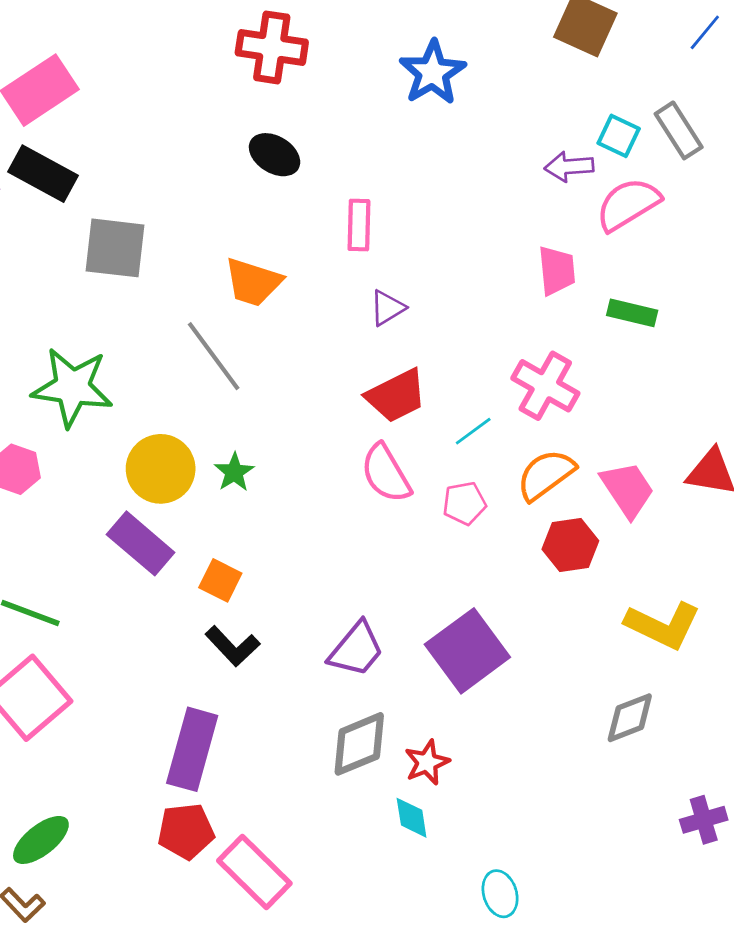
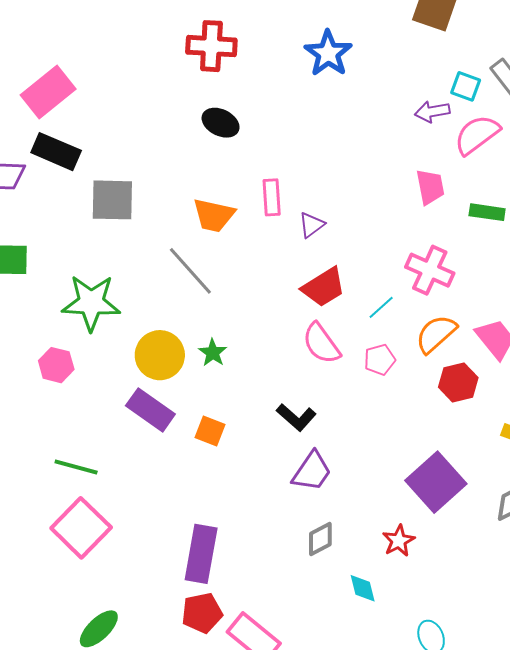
pink rectangle: (359, 225) -> (272, 197), moved
black L-shape: (232, 646) -> (296, 417), moved
purple square: (467, 651) -> (436, 482), moved
gray diamond: (359, 744) -> (320, 539), size x0.7
red star: (427, 762) -> (399, 541), moved

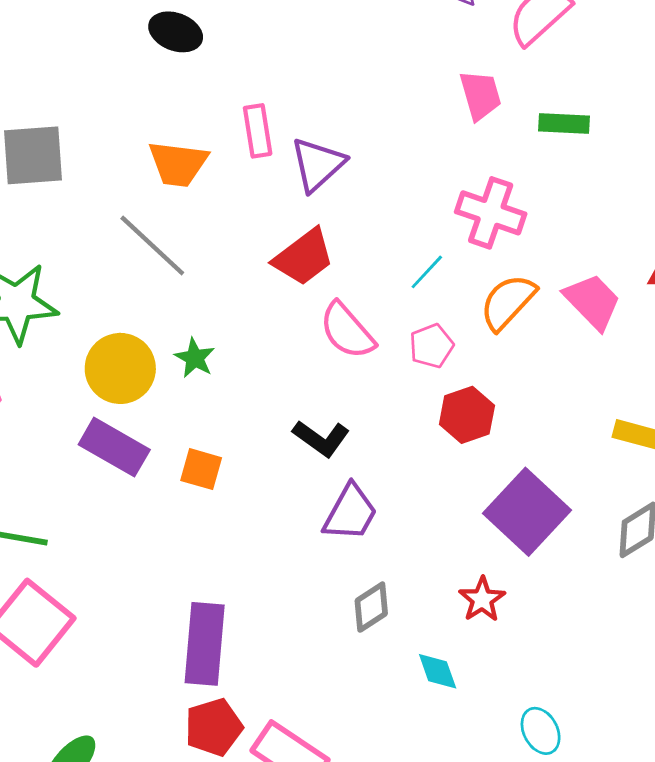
purple triangle: (312, 225) -> (318, 164), size x1.5
red trapezoid: (324, 287) -> (304, 257), moved
red hexagon: (458, 382) -> (467, 415), moved

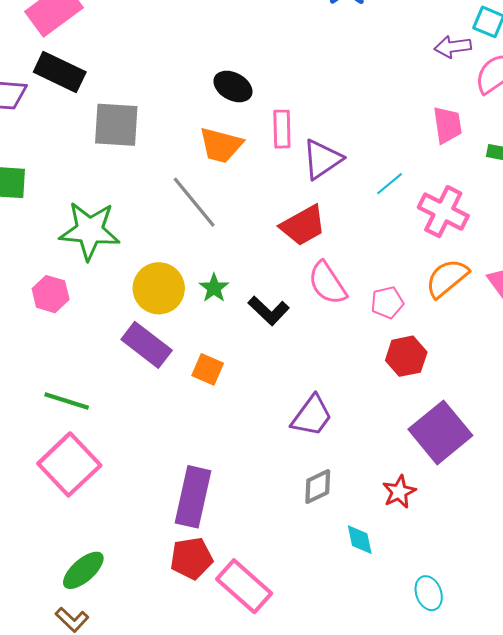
black ellipse: (176, 32) -> (233, 86), moved
cyan line: (427, 272) -> (389, 184), moved
black L-shape: (321, 438) -> (269, 311), moved

